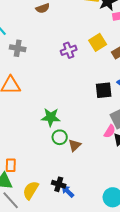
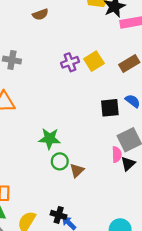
yellow square: (98, 42) -> (94, 61), moved
pink semicircle: (110, 131) -> (117, 155), turned -32

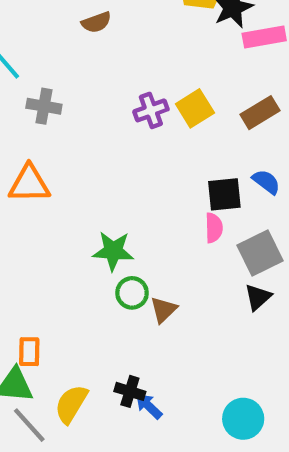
pink semicircle: (117, 155) -> (214, 228), moved

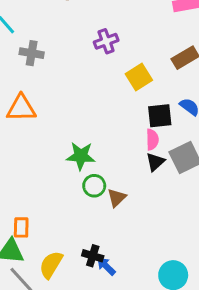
yellow square: (195, 108) -> (139, 77), moved
purple cross: (151, 110) -> (106, 41), moved
black triangle: (258, 297) -> (155, 162), moved

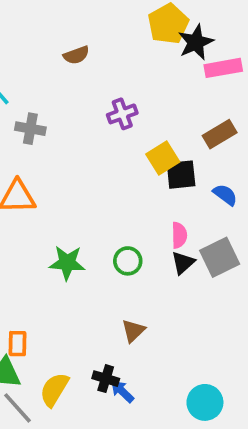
black square: (160, 116) -> (181, 175), moved
green star: (81, 156) -> (67, 263), moved
green circle: (94, 186) -> (128, 261), moved
brown triangle: (117, 198) -> (133, 331), moved

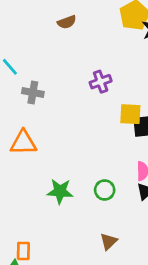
brown semicircle: (76, 55) -> (67, 22), moved
yellow square: (163, 158) -> (130, 114), turned 35

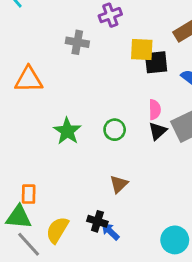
gray cross: (33, 92) -> (77, 42), moved
green star: (60, 191) -> (67, 131), turned 30

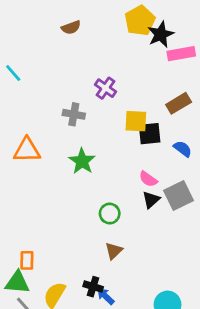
purple cross: (110, 15) -> (105, 88), turned -35
pink semicircle: (155, 110) -> (148, 179), turned 126
green circle: (115, 130) -> (110, 214), moved
green star: (67, 131) -> (82, 161), moved

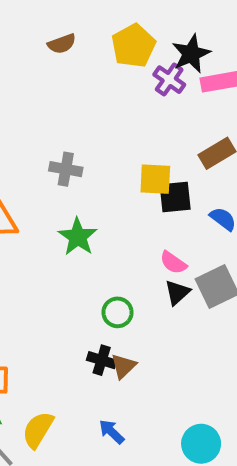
yellow pentagon: (140, 21) -> (133, 46), moved
purple cross: (105, 88) -> (169, 80), moved
black cross: (93, 287) -> (102, 360), moved

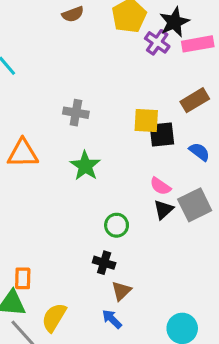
brown triangle: (123, 366) -> (121, 291), moved

